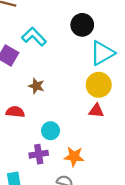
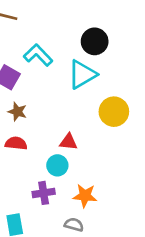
cyan triangle: (102, 53) -> (82, 74), moved
brown star: (36, 86) -> (17, 112), moved
red triangle: (96, 111) -> (68, 142), moved

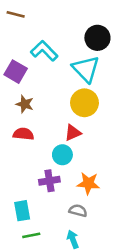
cyan triangle: (82, 74) -> (86, 69), turned -44
yellow circle: (114, 112) -> (84, 103), moved
red triangle: (68, 142) -> (73, 133), turned -30

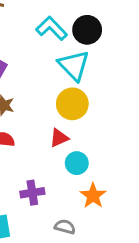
cyan L-shape: (44, 51) -> (52, 28), moved
cyan circle: (62, 155) -> (77, 163), moved
orange star: (88, 183) -> (93, 196), moved, turned 30

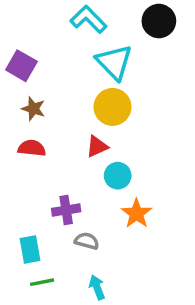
black circle: (87, 30) -> (159, 21), moved
gray semicircle: (65, 227) -> (87, 241), moved

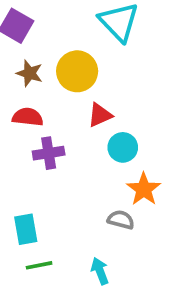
yellow circle: (112, 107) -> (77, 71), moved
purple cross: (66, 210) -> (49, 153), moved
gray semicircle: (87, 241) -> (121, 220), moved

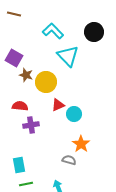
brown star: (30, 73) -> (26, 75), moved
cyan circle: (123, 147) -> (74, 114), moved

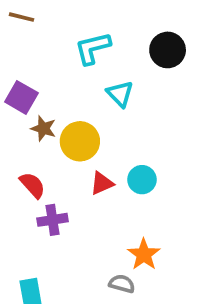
cyan L-shape: (53, 31) -> (93, 48), turned -60
cyan triangle: (68, 56) -> (120, 94), size x0.7
red semicircle: (20, 106) -> (32, 185), turned 42
cyan circle: (74, 114) -> (142, 180), moved

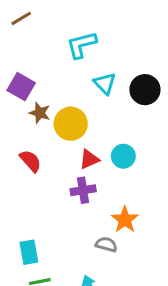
brown line: (21, 17) -> (21, 18), turned -45
black circle: (168, 50) -> (145, 90), moved
purple cross: (53, 220) -> (83, 190), moved

